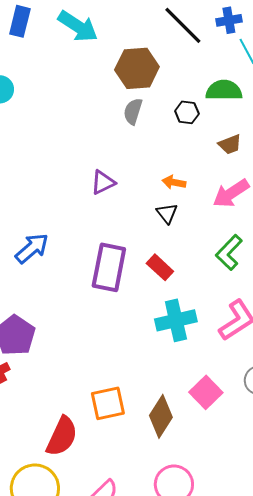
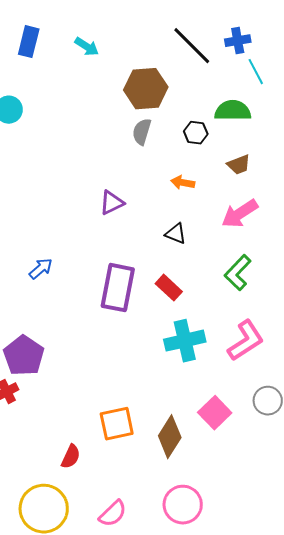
cyan arrow: (78, 26) -> (87, 47), size x0.6
orange arrow: (174, 182) -> (183, 183), moved
black triangle: (167, 213) -> (176, 234), turned -30
blue arrow: (32, 248) -> (41, 269), size x0.7
red semicircle: (62, 436) -> (71, 457), size x0.6

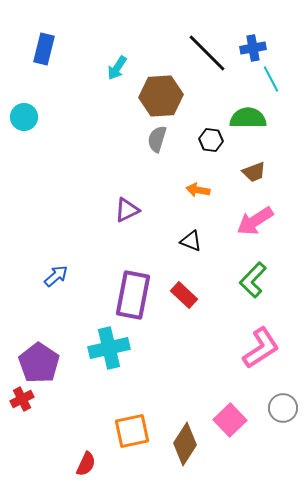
cyan arrow: (87, 47) -> (117, 68), moved, turned 90
cyan cross: (185, 341) -> (109, 348), moved

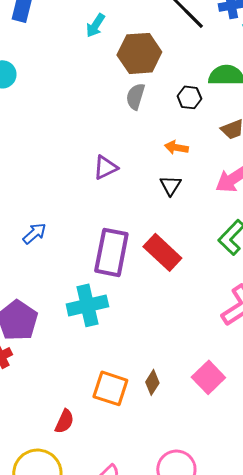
black triangle: (191, 241) -> (170, 185), moved, turned 40
red rectangle: (184, 295) -> (162, 252), size x1.4
orange square: (132, 431) -> (110, 388), turned 30
brown diamond: (185, 444) -> (152, 382), moved, size x0.6

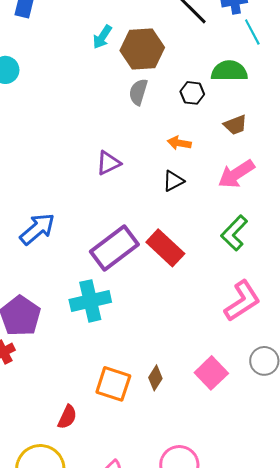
cyan arrow: (95, 25) -> (102, 37), moved
black triangle: (170, 185) -> (173, 181), turned 30
blue arrow: (34, 233) -> (37, 229), size x1.5
purple rectangle: (111, 252) -> (114, 248), turned 42

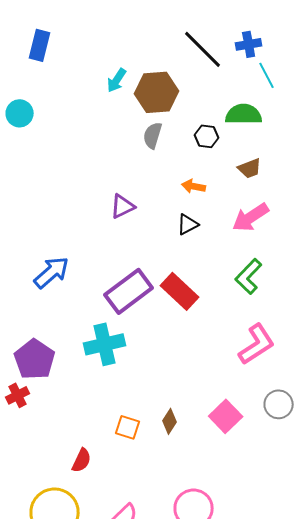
orange square: (113, 384) -> (128, 427), size x0.7

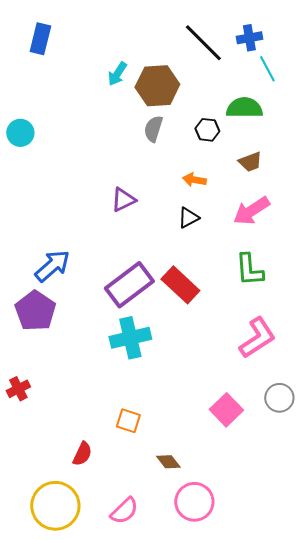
cyan circle: (20, 113) -> (20, 133), moved
green L-shape: (249, 276) -> (249, 270), turned -48
cyan cross: (105, 344) -> (130, 338), moved
purple pentagon: (35, 359) -> (35, 311), moved
brown diamond: (170, 421) -> (168, 462), moved, turned -70

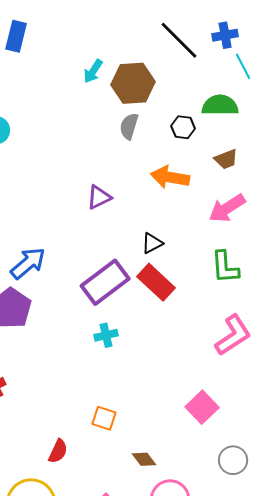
orange arrow: (194, 180) -> (170, 177), size x1.6
black triangle: (188, 218) -> (152, 243), moved
cyan cross: (130, 338) -> (106, 335), size x0.6
gray circle: (279, 398) -> (233, 460), moved

